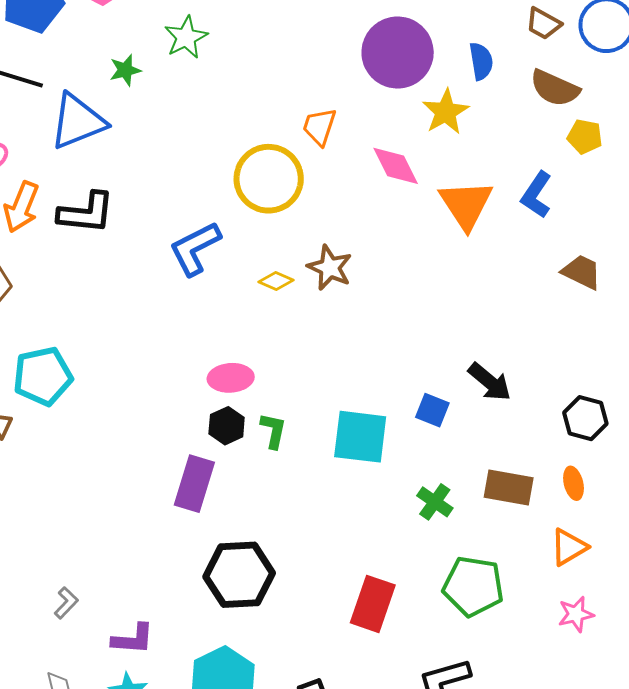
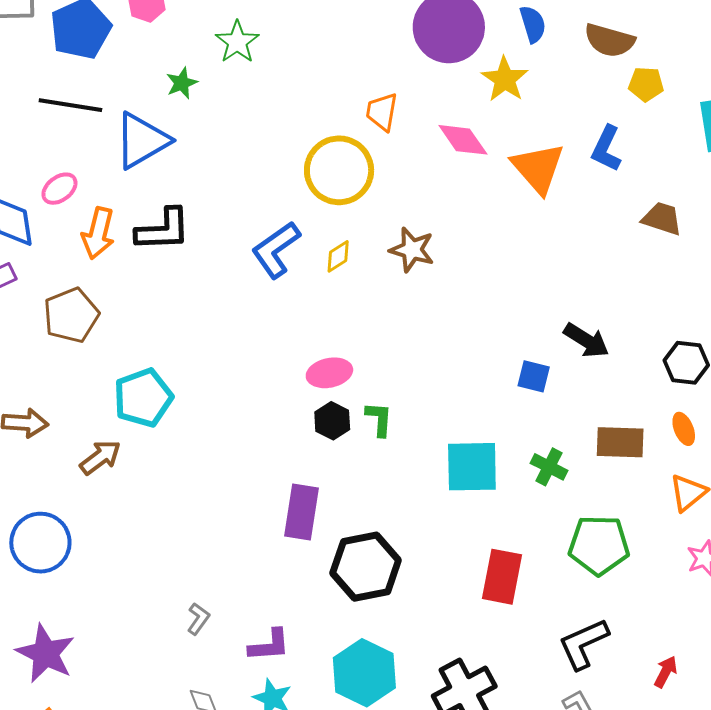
yellow diamond: (276, 281) -> (338, 256), moved, turned -48
cyan square: (360, 437) -> (472, 467), moved
purple rectangle: (194, 484) -> (301, 512), moved

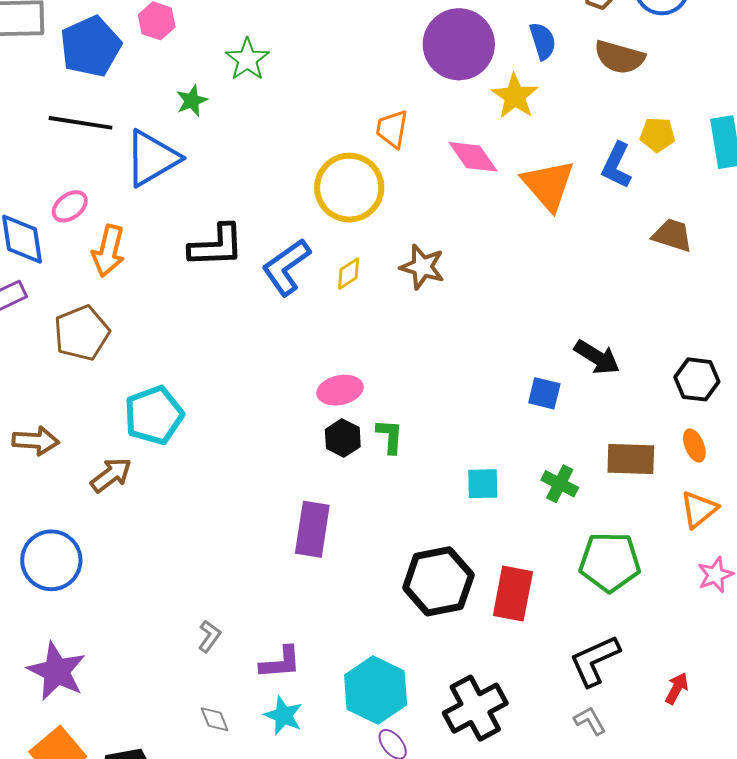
yellow pentagon: (646, 84) -> (657, 135), moved
black L-shape: (163, 230) -> (216, 246), moved
cyan square: (472, 467) -> (483, 484), size x0.6
black hexagon: (366, 567) -> (438, 581), moved

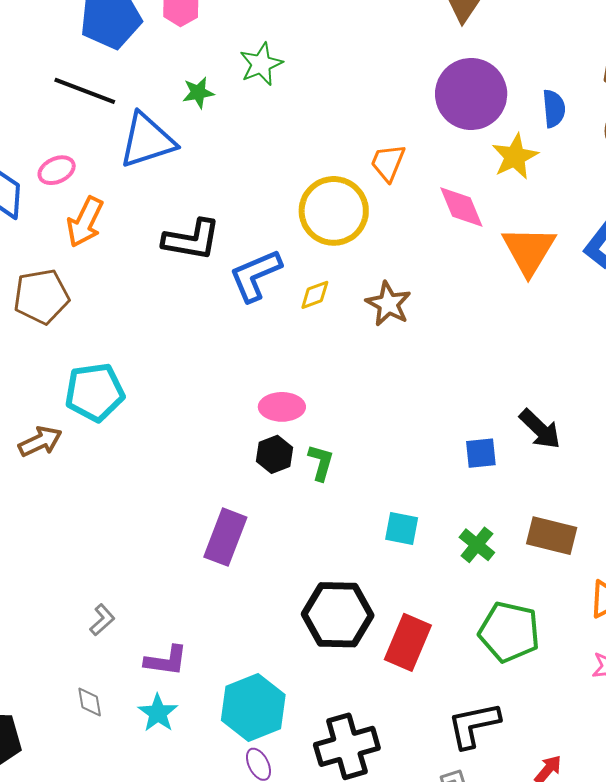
blue square: (544, 393) -> (481, 453), turned -32

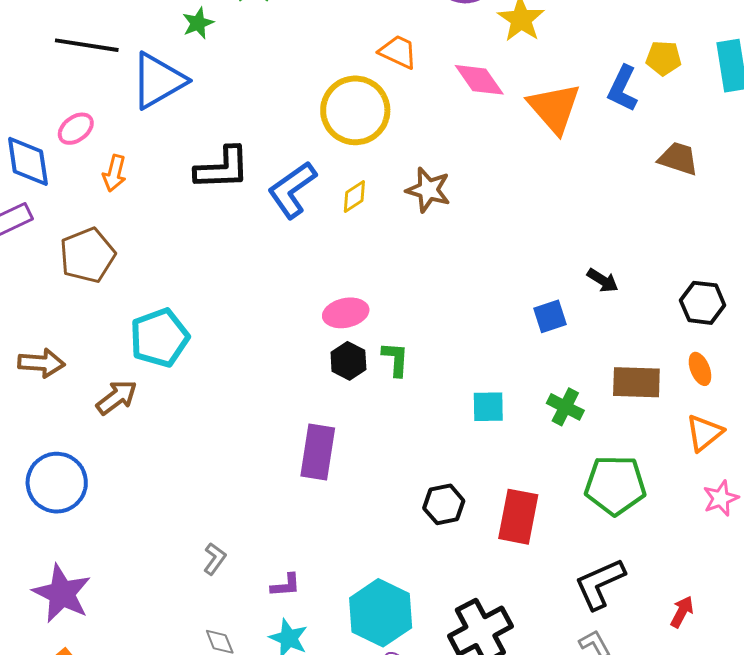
orange trapezoid: (388, 163) -> (398, 52), turned 105
orange arrow: (85, 222) -> (114, 173), size x0.7
black arrow: (540, 429) -> (603, 280), size x0.7
black hexagon: (338, 615) -> (444, 504), size x0.6
purple L-shape: (166, 661) -> (286, 585), size x0.7

